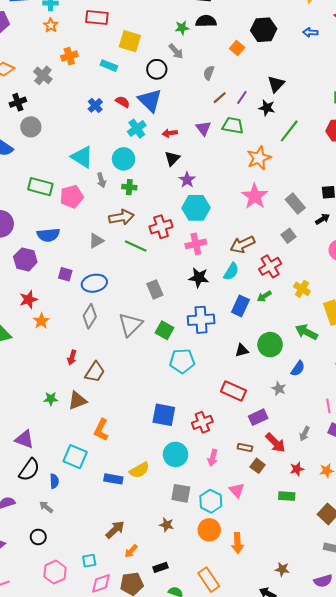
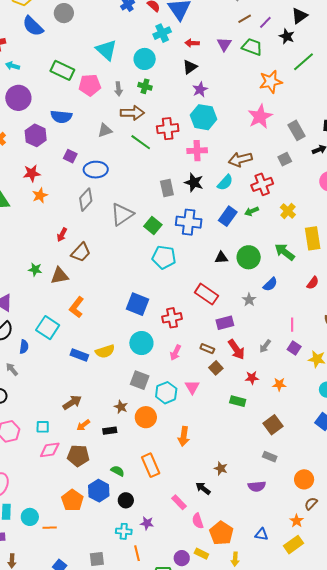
gray arrow: (101, 180) -> (118, 89), moved
gray rectangle: (155, 289) -> (167, 188), moved
orange circle: (209, 530) -> (146, 417), moved
black rectangle: (160, 567) -> (110, 431), moved

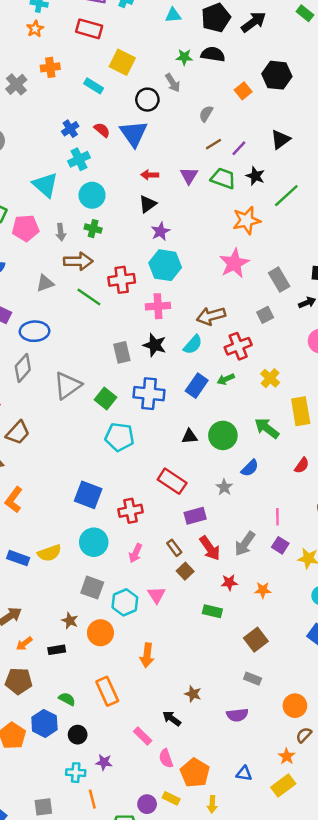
cyan cross: (162, 33) -> (79, 159), moved
black star: (287, 36) -> (255, 176), moved
gray arrow: (265, 346) -> (245, 544), size x1.5
brown rectangle: (207, 349) -> (174, 548), turned 32

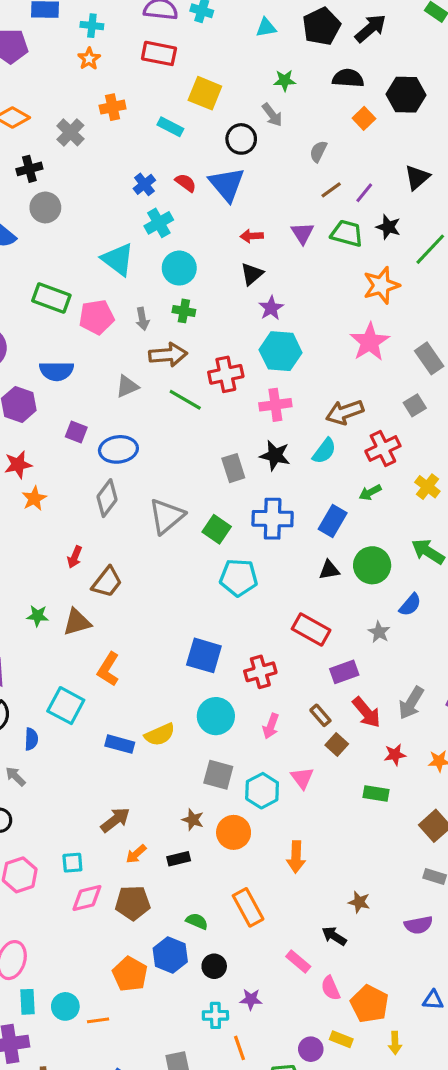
black semicircle: (213, 54) -> (348, 78), moved
blue rectangle: (197, 386) -> (333, 521), moved

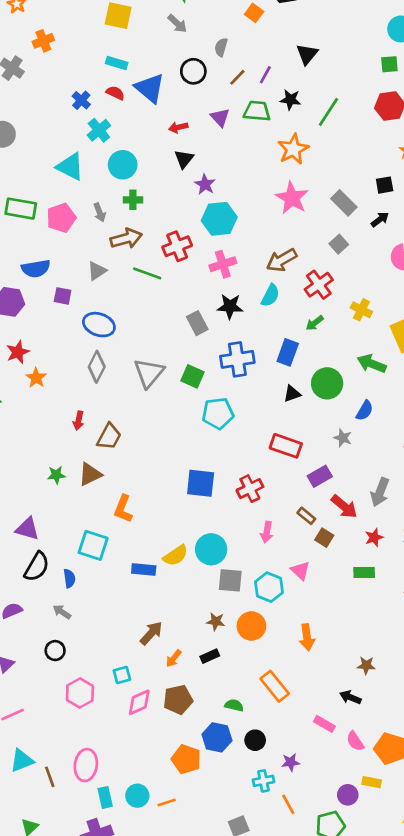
cyan rectangle: (170, 127) -> (117, 63), moved
black circle: (241, 139) -> (193, 71), moved
purple square: (76, 432) -> (63, 296), moved
blue ellipse: (118, 449) -> (99, 325), turned 36
cyan circle: (216, 716) -> (211, 549), moved

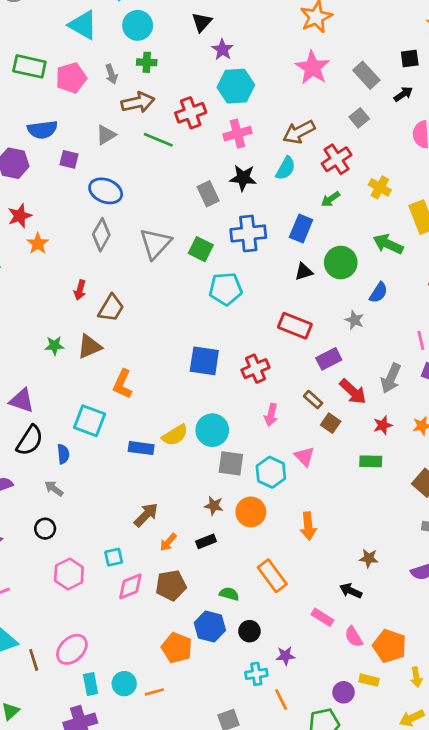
pink ellipse: (86, 765) -> (72, 649), turned 36

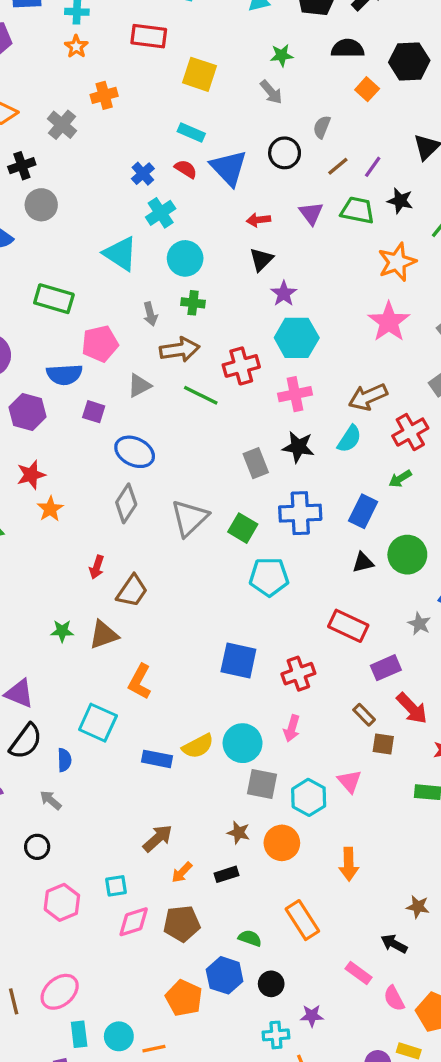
pink pentagon: (71, 78) -> (100, 344), moved
pink arrow: (271, 415) -> (292, 728), moved
brown square: (331, 423) -> (383, 744), turned -30

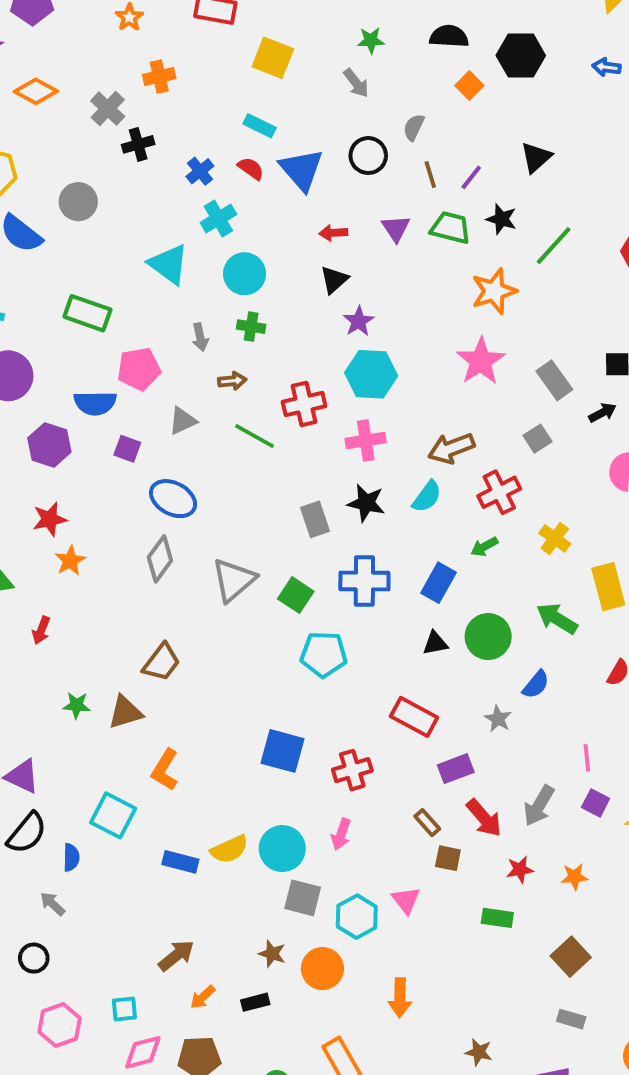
black cross: (22, 166) -> (138, 144), moved
brown line: (338, 166) -> (430, 174), turned -70
brown arrow: (180, 350) -> (232, 381), size x0.6
red arrow: (97, 567) -> (41, 630), moved

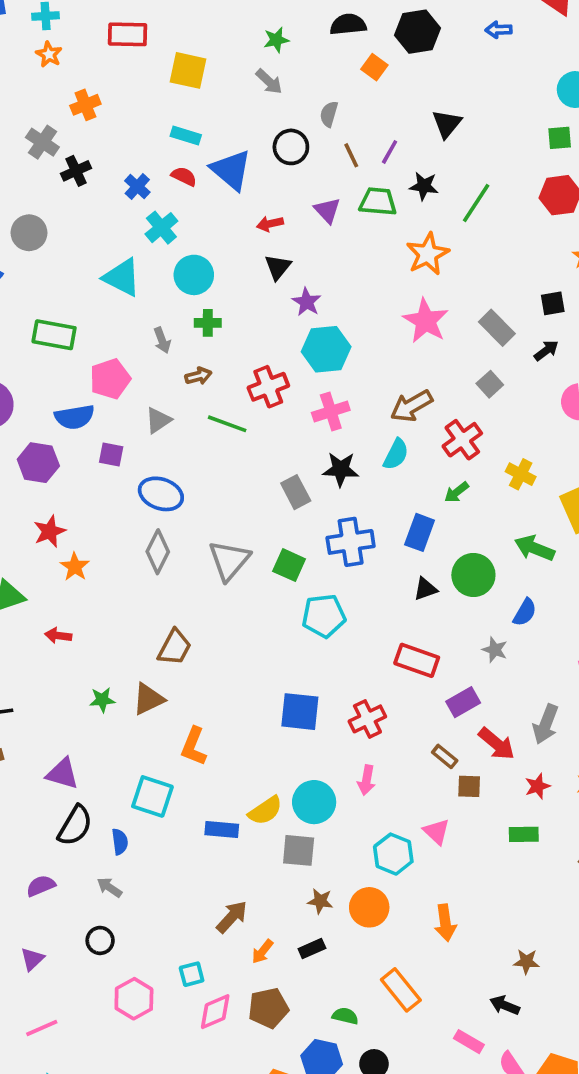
red arrow: (41, 630) -> (58, 636), turned 85
gray square: (303, 898) -> (299, 850), moved

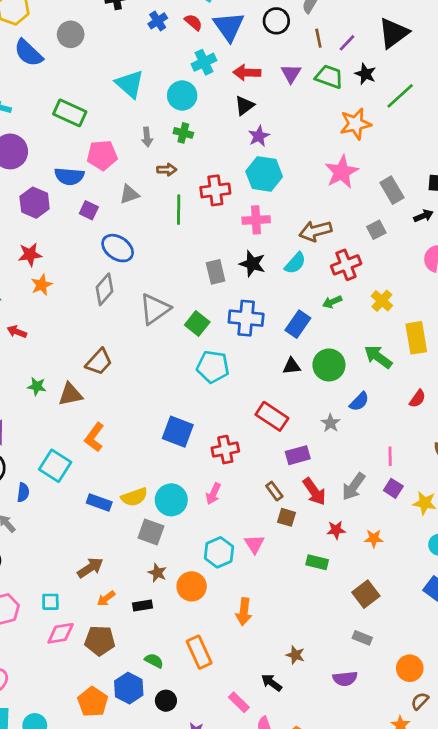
black triangle: (447, 124) -> (394, 33), size x1.4
red arrow: (270, 224) -> (247, 73), size x1.4
cyan cross: (161, 228) -> (204, 62), moved
green line: (227, 424) -> (179, 210), turned 56

